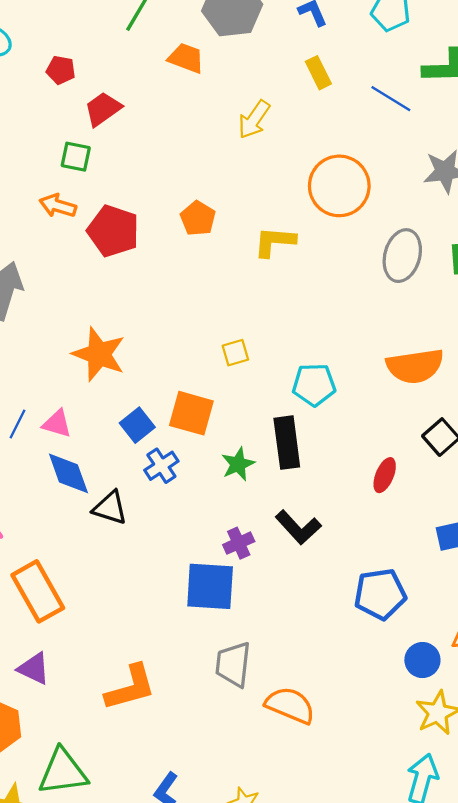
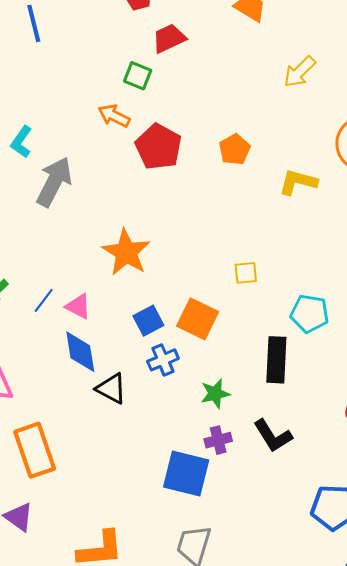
green star: (238, 464) -> (215, 394), moved

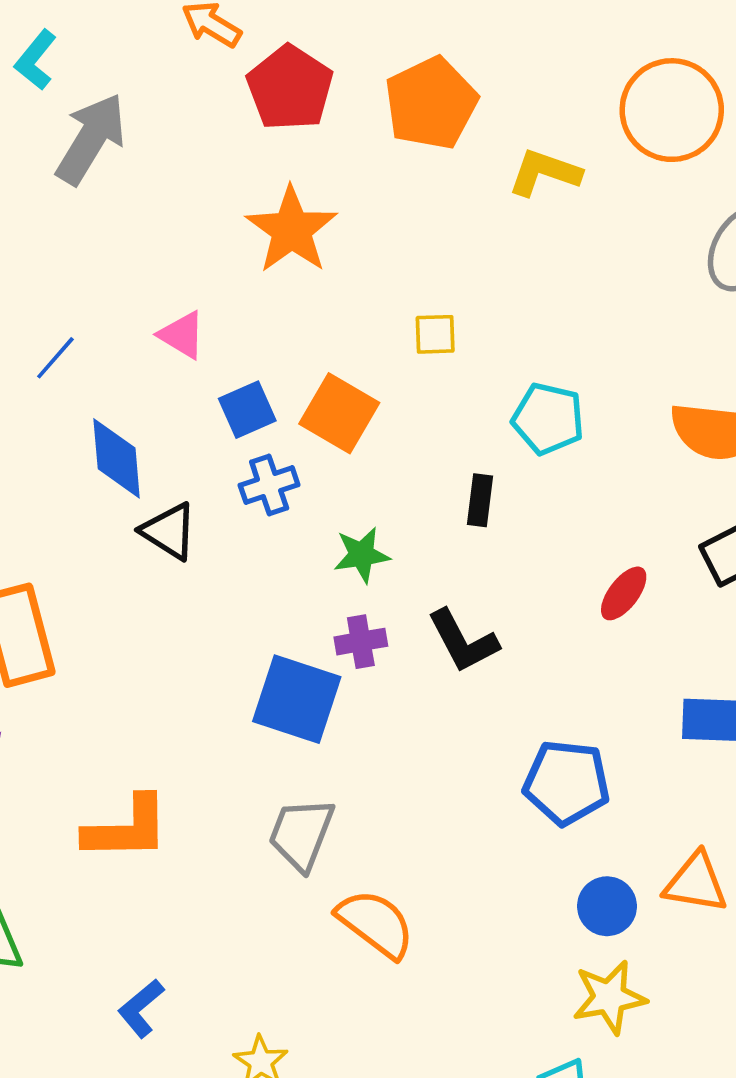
orange pentagon: (235, 149) -> (431, 103), size x1.6
orange star: (126, 252) -> (292, 230), moved
pink triangle: (78, 306) -> (182, 335), moved
black rectangle: (276, 360) -> (480, 500), size x0.6

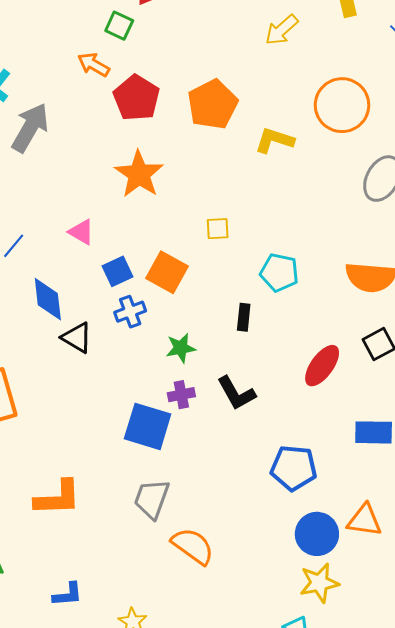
red ellipse: (624, 593) -> (322, 366), size x1.4
blue circle: (607, 906) -> (317, 534), size x1.4
blue L-shape: (141, 1008) -> (68, 594), turned -144

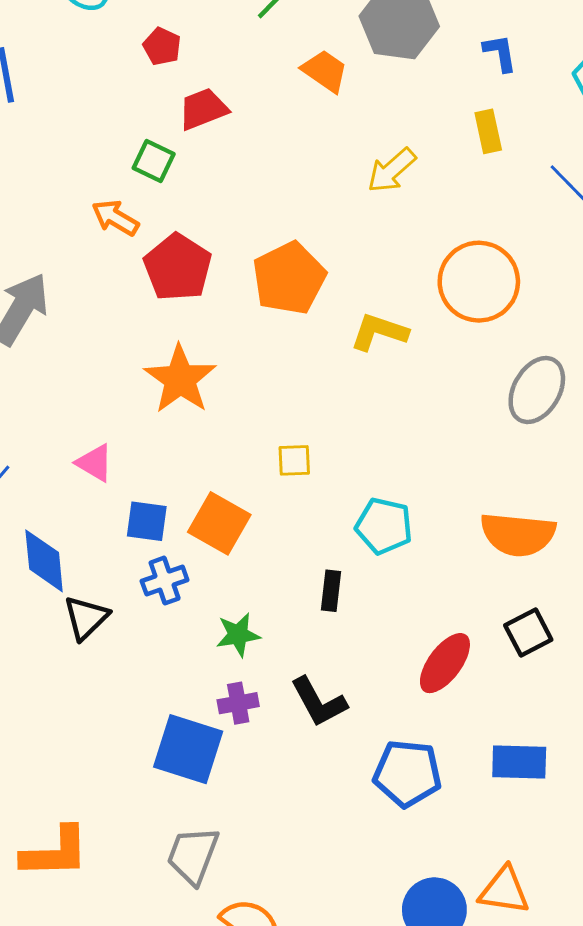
blue square: (117, 271) -> (147, 521), turned 32
black triangle: (77, 338) -> (86, 618), turned 44
blue pentagon: (294, 468) -> (407, 773), moved

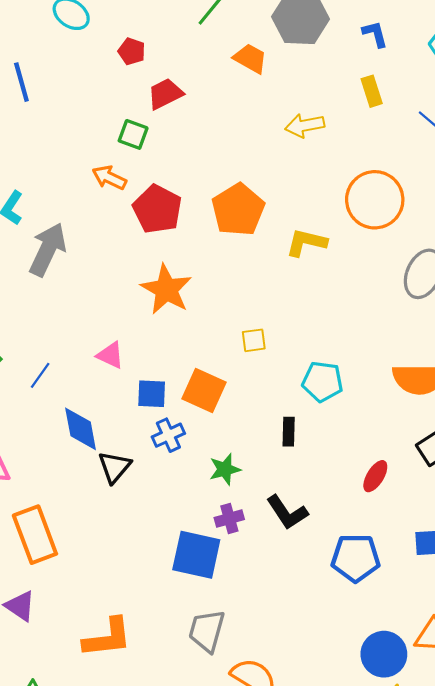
yellow arrow: (392, 170) -> (305, 125), turned 36
red ellipse: (445, 663) -> (375, 476), size x0.7

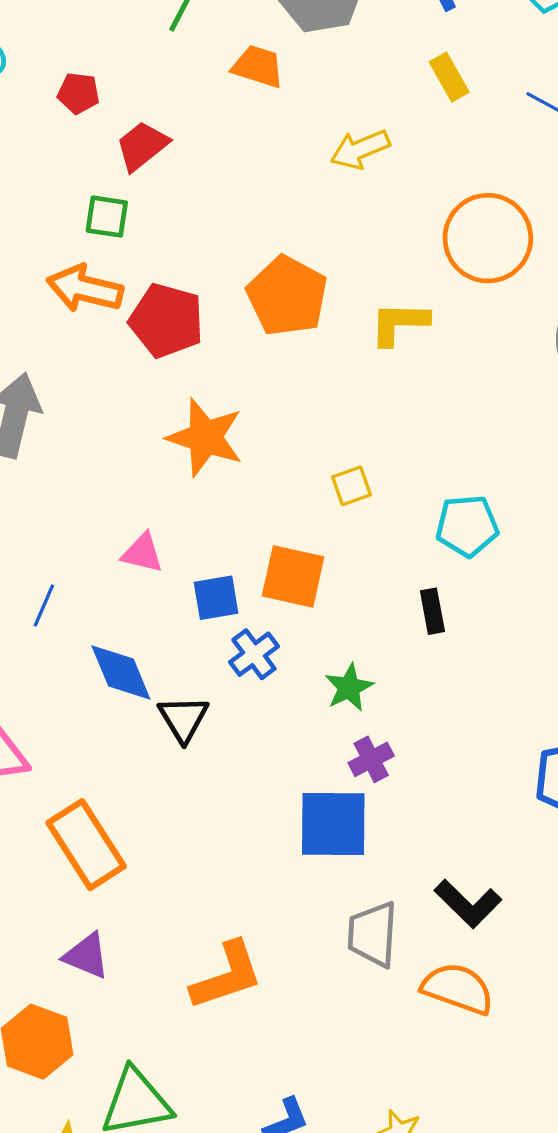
orange arrow: (109, 178) -> (85, 289), size x1.4
black L-shape: (287, 512) -> (468, 904), moved

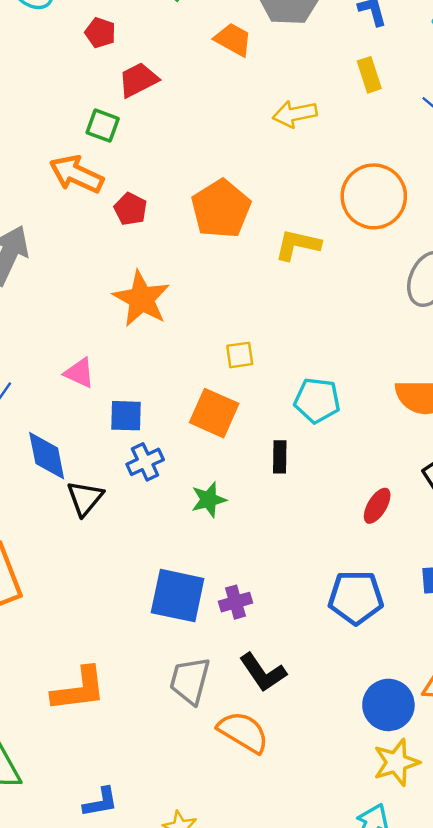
red pentagon: (166, 320) -> (131, 209), size x0.6
orange square: (293, 576) -> (214, 413), moved
purple cross: (371, 759) -> (235, 602), moved

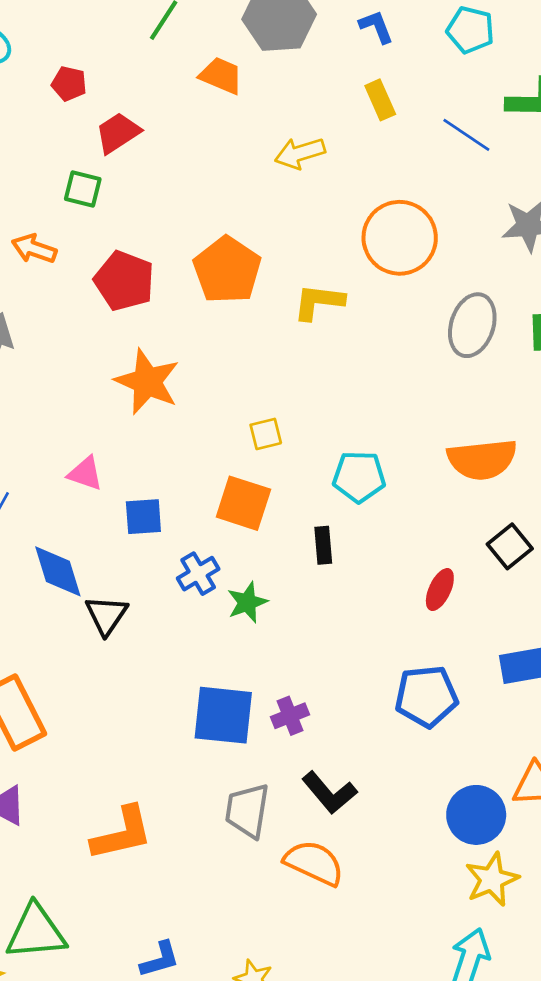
orange arrow: (76, 174) -> (34, 249), moved, size x0.7
red pentagon: (131, 209) -> (124, 281), size x1.6
blue cross: (145, 462) -> (198, 574), moved

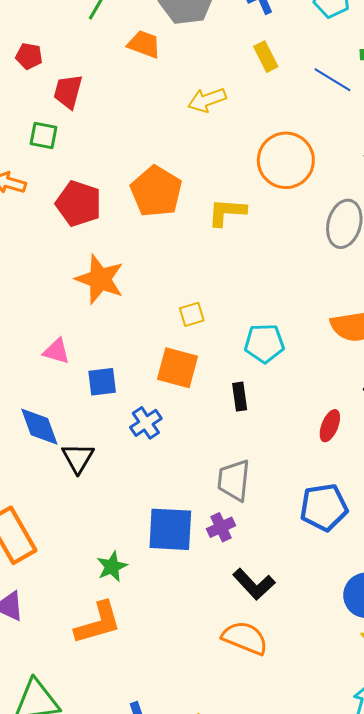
red trapezoid: (118, 133) -> (68, 92), turned -39
green star: (247, 602) -> (112, 567), moved
gray trapezoid: (247, 811) -> (234, 480), moved

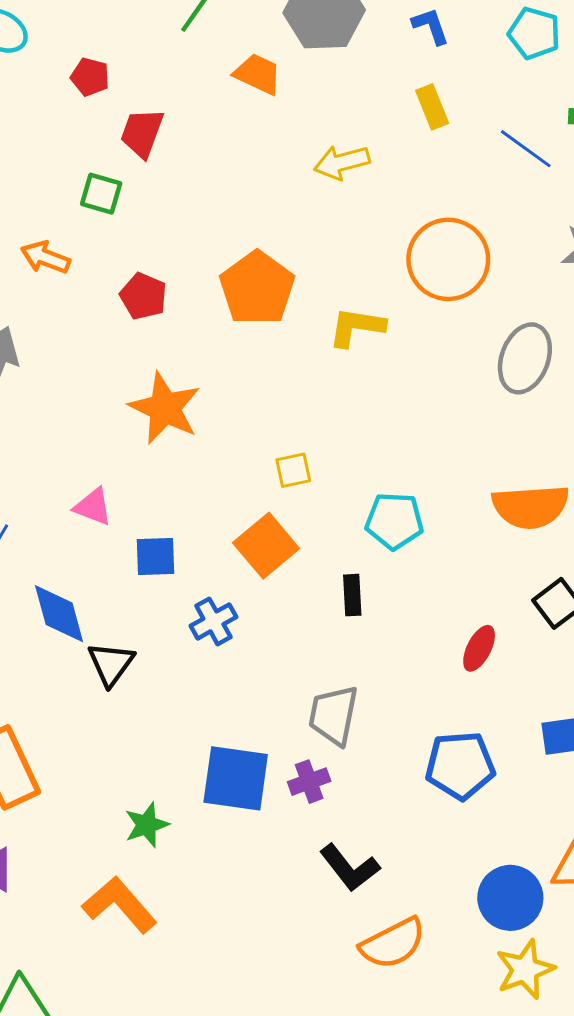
red pentagon: (79, 204) -> (143, 296), size x0.7
orange square: (178, 368) -> (266, 546), turned 30
orange L-shape: (98, 623) -> (120, 905), turned -120
orange semicircle: (245, 638) -> (393, 943), moved, turned 126

